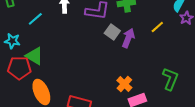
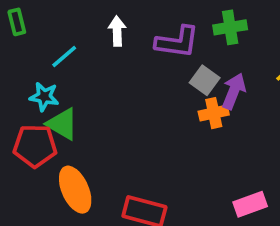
cyan star: (12, 41) -> (44, 97), moved
orange cross: (124, 84) -> (214, 113), moved, turned 35

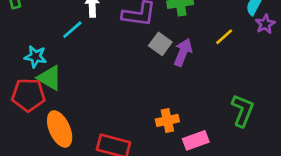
cyan line: (64, 57) -> (72, 30), moved
orange cross: (214, 113) -> (167, 120), moved

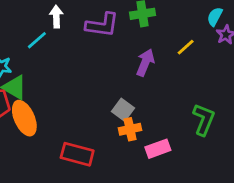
gray square: (160, 44) -> (123, 110), moved
orange ellipse: (60, 129) -> (24, 118), moved

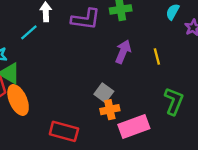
cyan semicircle: (215, 17) -> (173, 12), moved
yellow line: (186, 47) -> (157, 57), moved, turned -63
pink rectangle: (158, 149) -> (134, 127), size x1.4

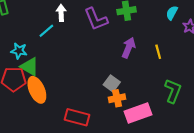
purple L-shape: (86, 19) -> (96, 19), turned 60

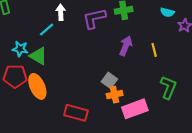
cyan semicircle: (172, 13) -> (167, 12), turned -104
purple L-shape: (96, 19) -> (94, 18), turned 100
green triangle: (29, 67) -> (38, 56), moved

